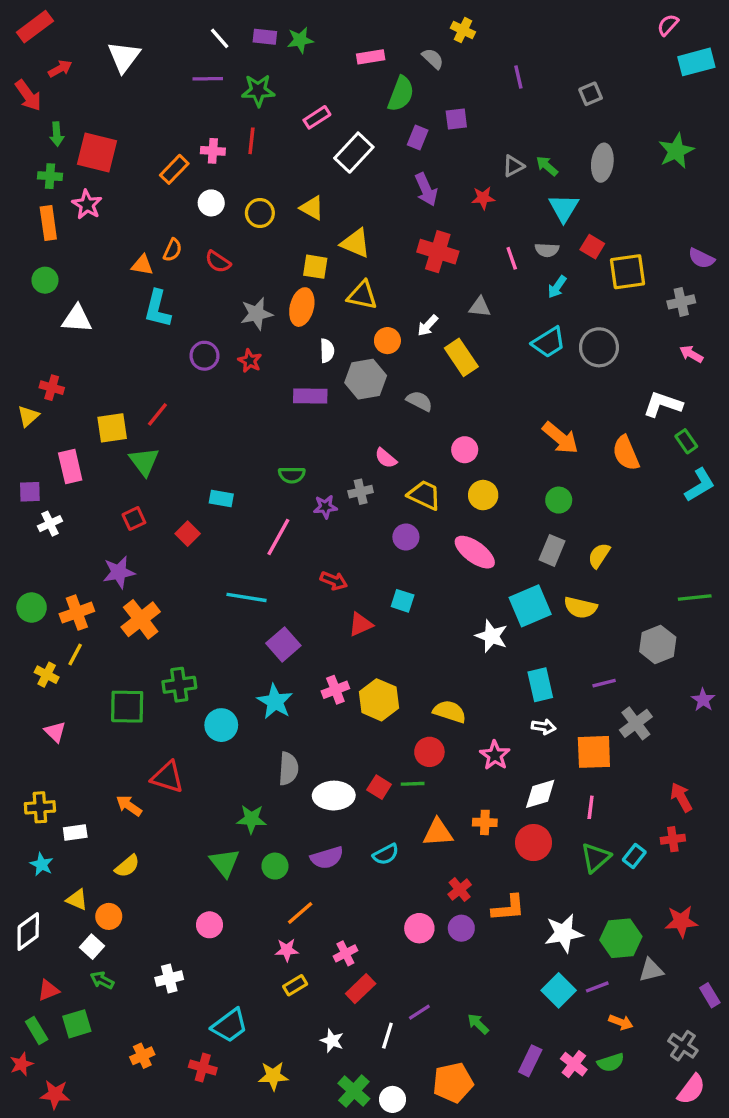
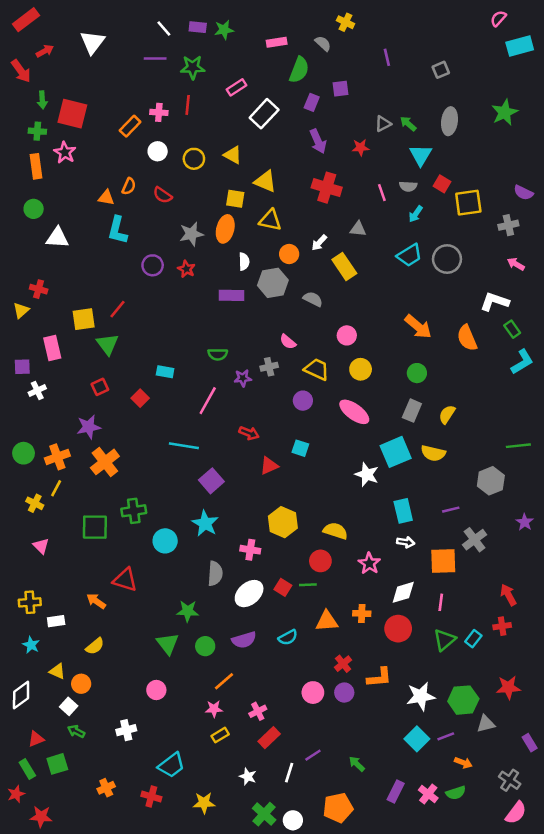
pink cross: (335, 690) -> (250, 550), moved, turned 30
white ellipse: (334, 796) -> (249, 594), turned -40

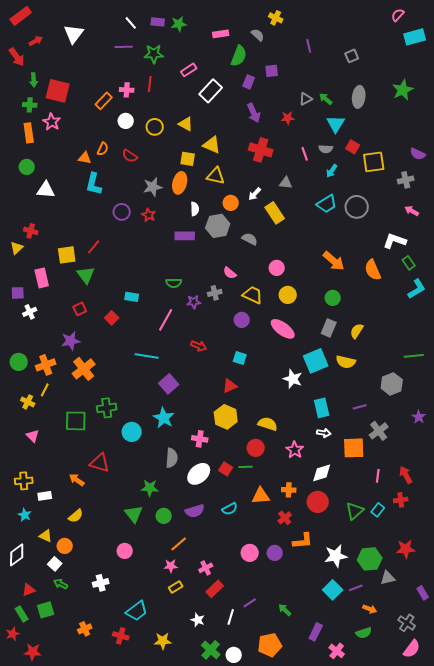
red triangle: (269, 466) -> (230, 386), moved
pink line: (441, 602) -> (378, 476), moved
red cross: (343, 664) -> (285, 518), moved
pink cross: (428, 794) -> (337, 651), moved

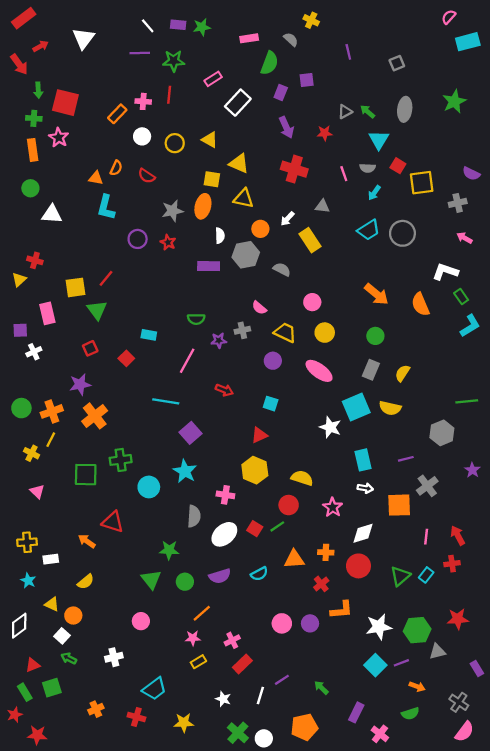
green line: (246, 467) -> (277, 526), turned -32

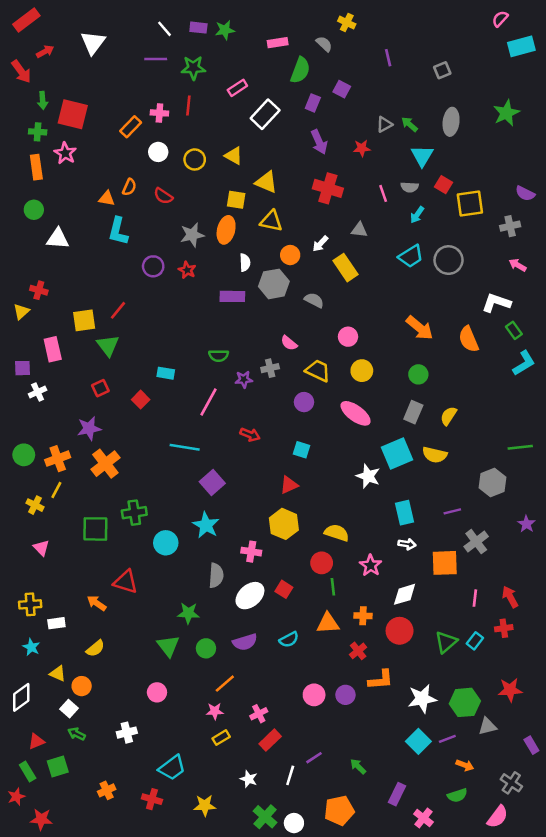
purple square: (307, 80) -> (342, 89), turned 35
green line: (277, 526) -> (333, 587), moved, turned -63
pink semicircle: (464, 732) -> (498, 817), moved

